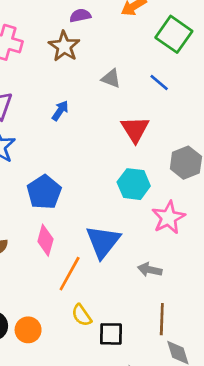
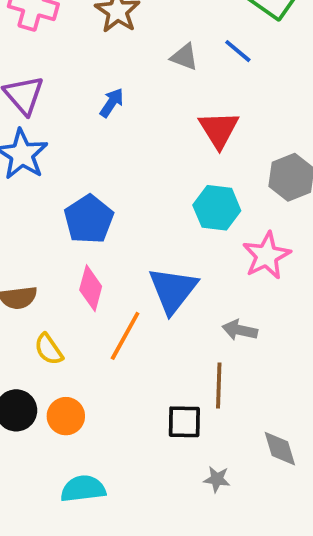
blue line: (159, 82) -> (238, 51), moved
yellow semicircle: (82, 315) -> (49, 349), moved
brown line: (162, 319) -> (219, 386), moved

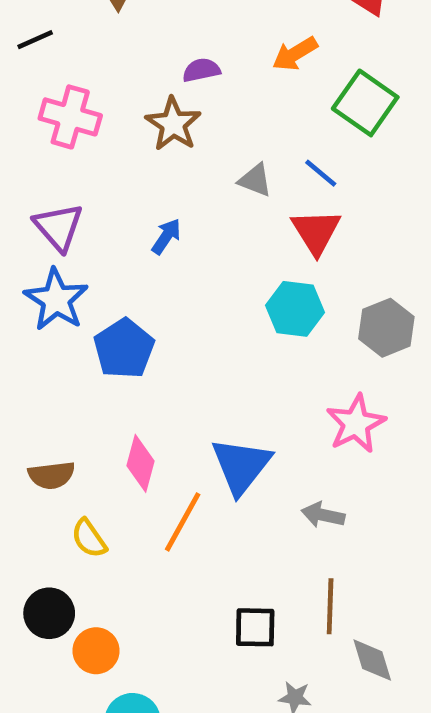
red triangle: (219, 129) -> (316, 232), moved
cyan hexagon: (217, 208) -> (295, 309), moved
blue pentagon: (89, 219) -> (124, 349), moved
brown line: (219, 386) -> (330, 606), moved
orange circle: (66, 416) -> (96, 651), moved

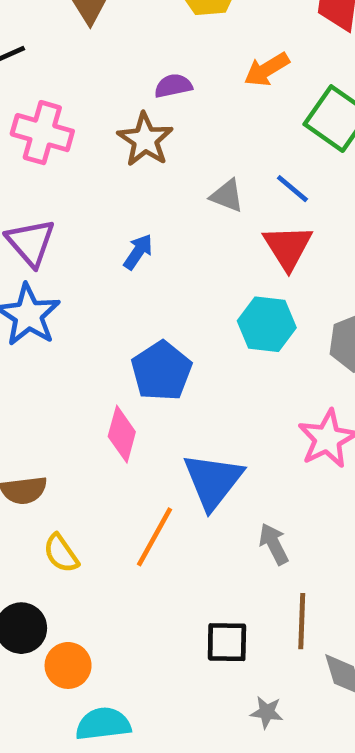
blue pentagon: (124, 349) -> (162, 371), moved
pink diamond: (140, 463) -> (122, 434), moved
gray arrow: (323, 515) -> (274, 544), moved, turned 51

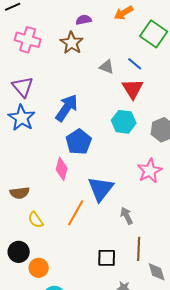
blue arrow: (138, 252) -> (67, 108), moved, size x1.8

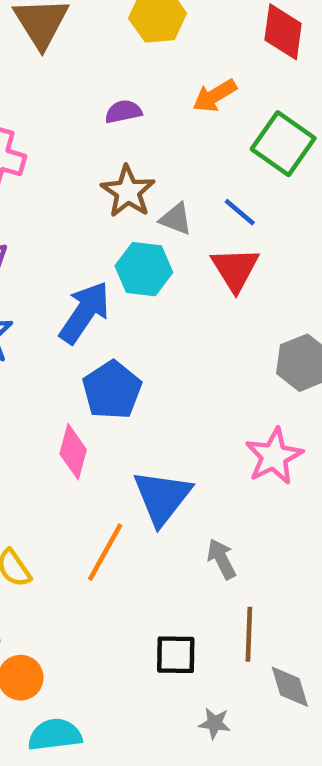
brown star: (72, 43) -> (128, 192), moved
cyan hexagon: (124, 122) -> (144, 269), moved

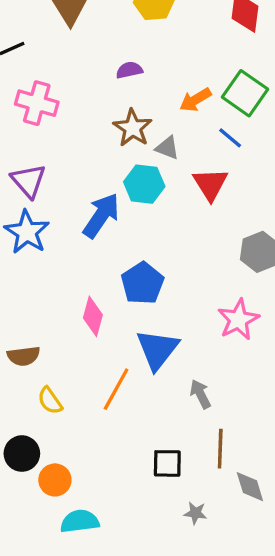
orange arrow: (215, 96) -> (195, 100), moved
blue line: (240, 212) -> (230, 138), moved
blue pentagon: (112, 390) -> (143, 283), moved

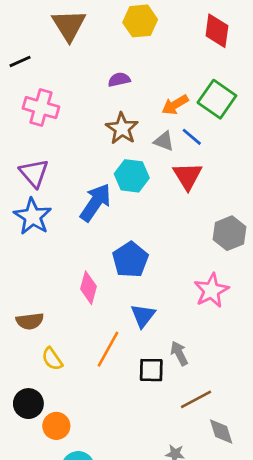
blue line: (230, 138) -> (192, 137), moved
gray triangle: (167, 148) -> (164, 141), moved
blue triangle: (157, 349) -> (143, 316), size x0.7
brown line: (220, 449) -> (196, 399), turned 60
black square: (167, 463) -> (151, 370), moved

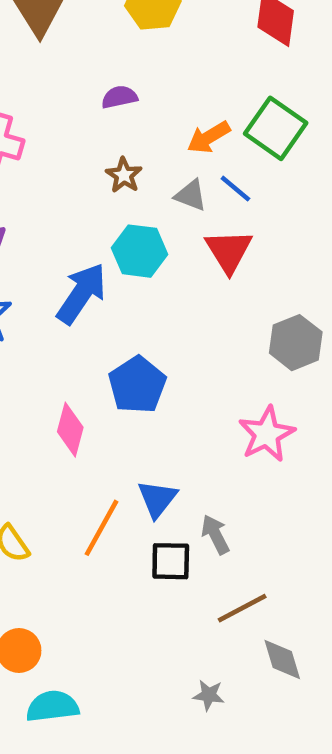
brown star: (122, 128) -> (124, 175), size x0.7
blue triangle: (143, 316) -> (157, 499), moved

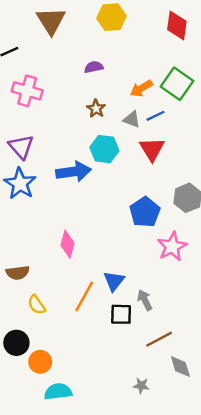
blue line: (235, 189) -> (155, 116), turned -66
blue arrow: (81, 293) -> (73, 172), turned 48
blue pentagon: (137, 385) -> (145, 212), moved

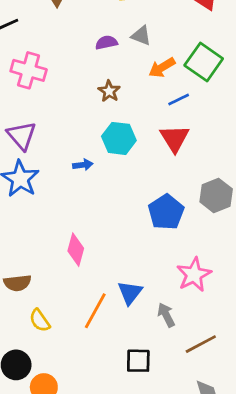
gray triangle: (132, 119) -> (141, 36), moved
blue arrow: (73, 172) -> (83, 165), size x0.5
pink star: (172, 247) -> (194, 275), moved
black square: (121, 314) -> (138, 361), moved
brown line: (159, 339) -> (201, 344), moved

